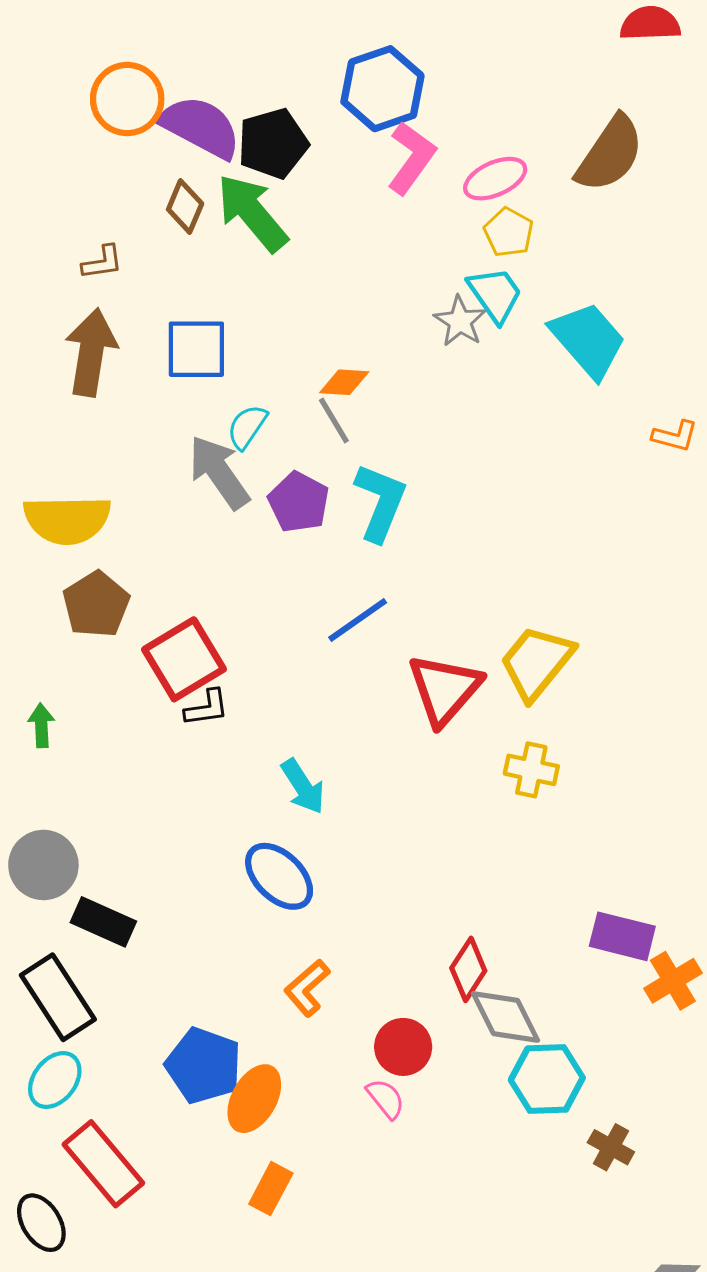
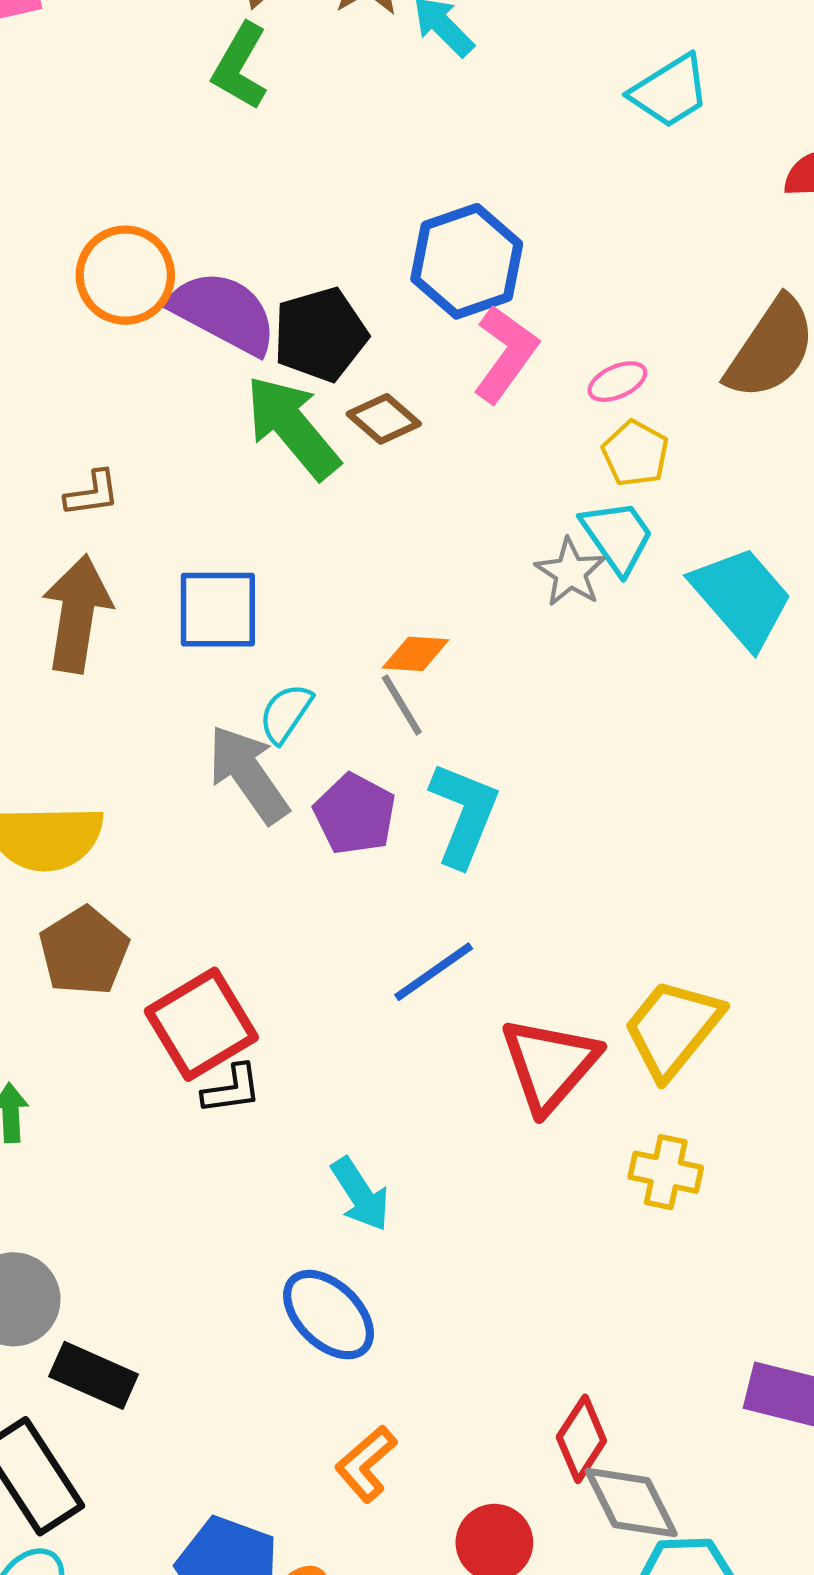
pink ellipse: (495, 179) -> (617, 382), size x0.7
brown diamond: (185, 207) -> (384, 419), moved, turned -72

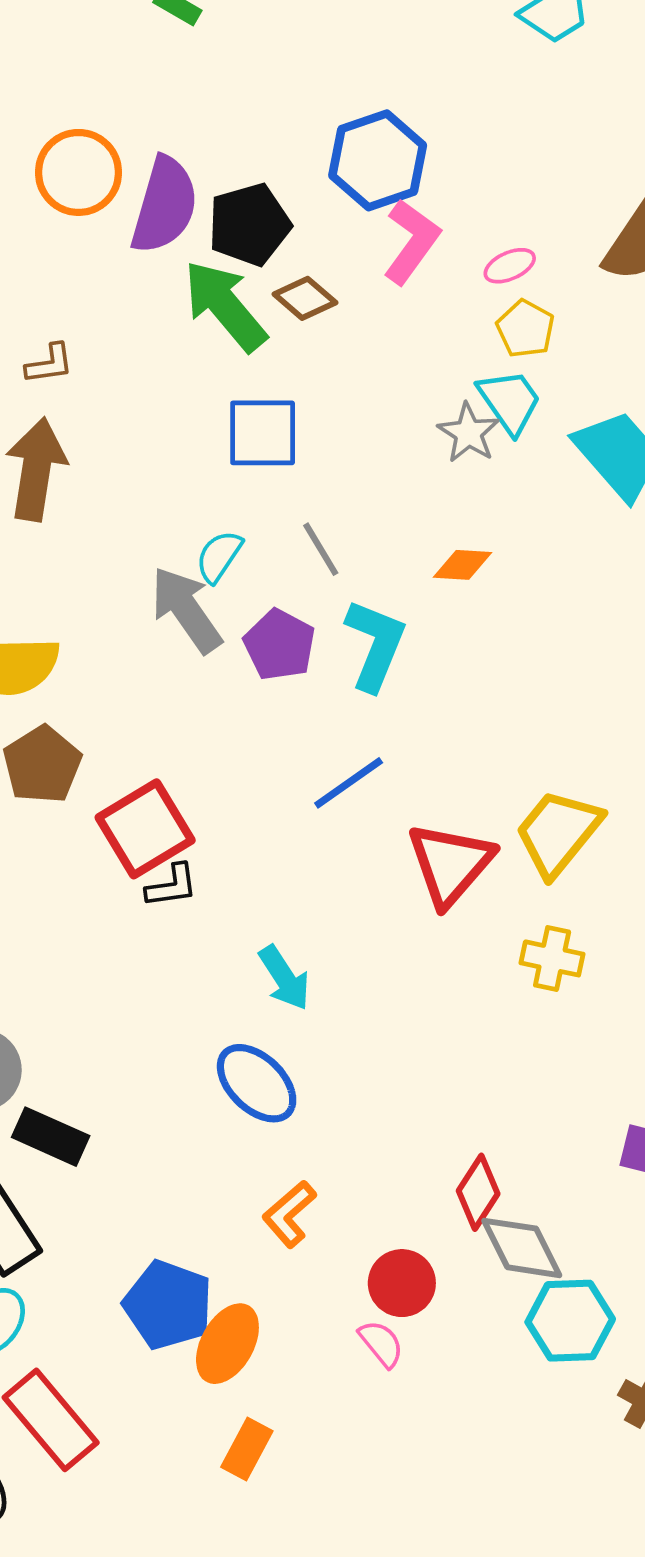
purple semicircle: (223, 312) -> (164, 205), turned 78
blue square: (218, 610) -> (263, 433), moved
orange diamond: (416, 654) -> (462, 565), moved

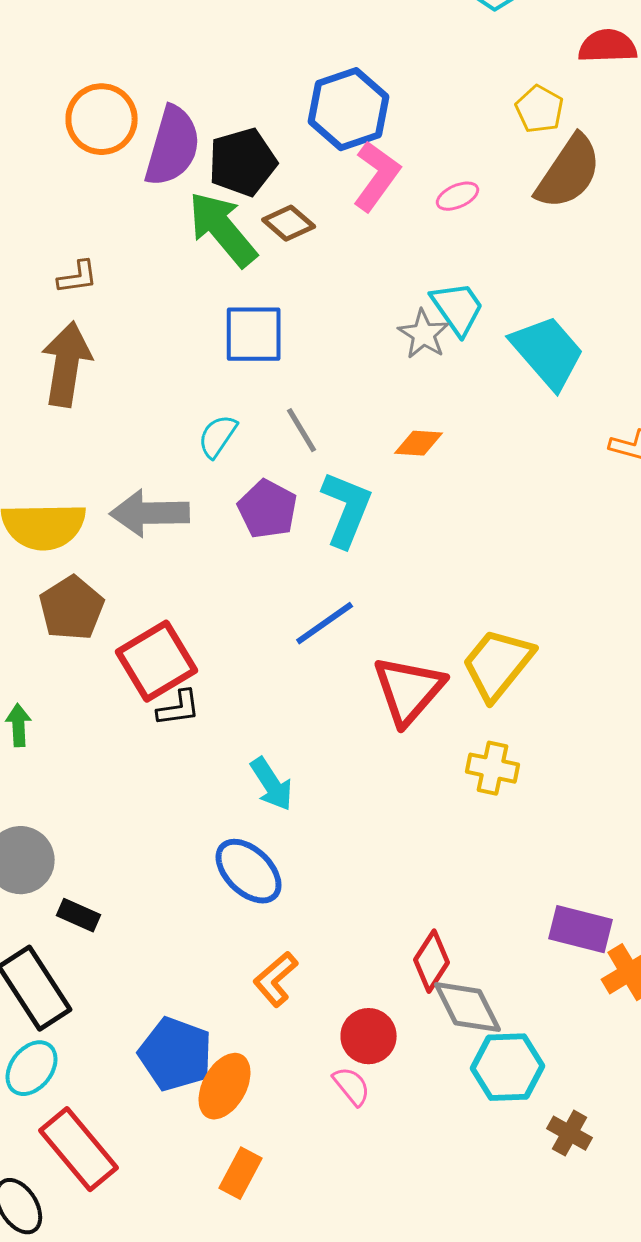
yellow pentagon: (525, 329) -> (540, 109), moved
gray arrow: (186, 610) -> (150, 513), moved, turned -56
black rectangle: (51, 1137) -> (79, 915), size x0.7

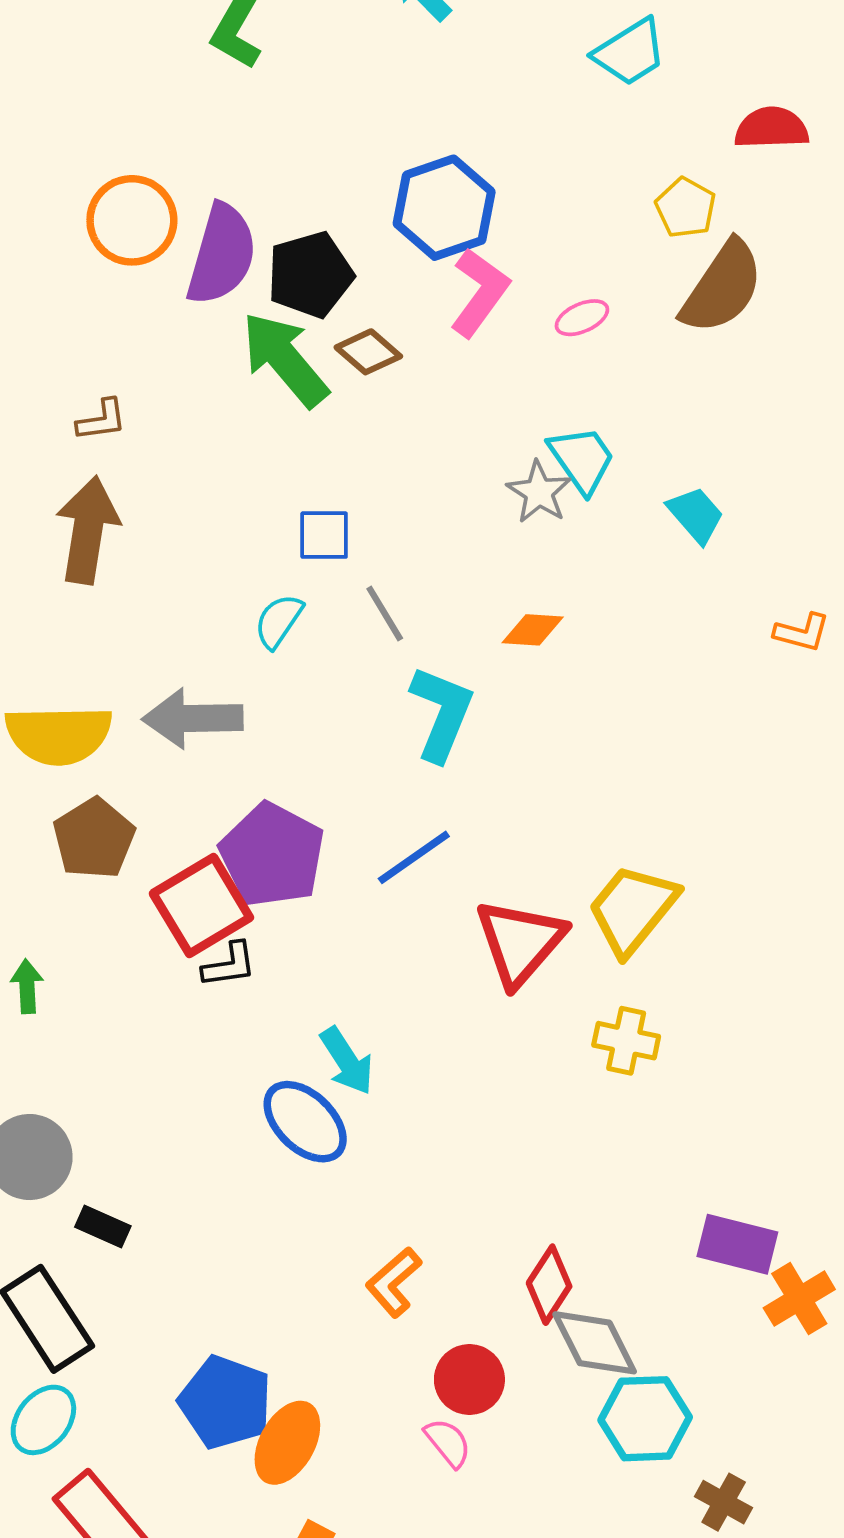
blue square: (254, 334) -> (324, 535), moved, size x0.7
cyan trapezoid: (548, 352) -> (696, 515), size x0.6
purple pentagon: (268, 509) -> (272, 855), moved, size x1.4
blue ellipse: (249, 871) -> (305, 1122), moved
orange L-shape: (276, 979) -> (394, 1282), moved

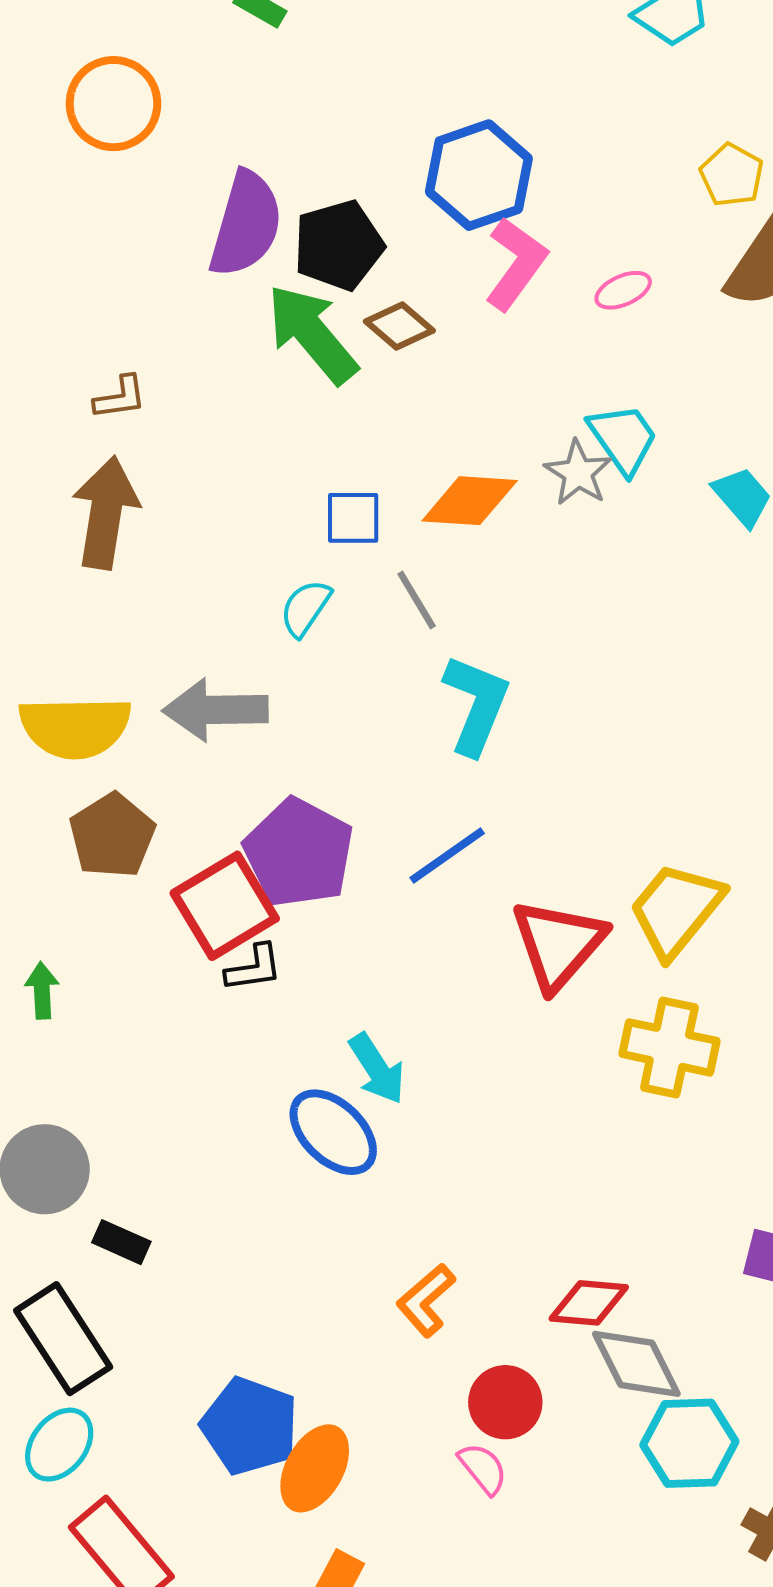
orange circle: (132, 220) -> (113, 104), moved
orange diamond: (533, 630) -> (470, 501), moved, size x1.5
yellow cross: (626, 1041) -> (669, 1047), size x1.4
red diamond: (549, 1285) -> (589, 1303), turned 62

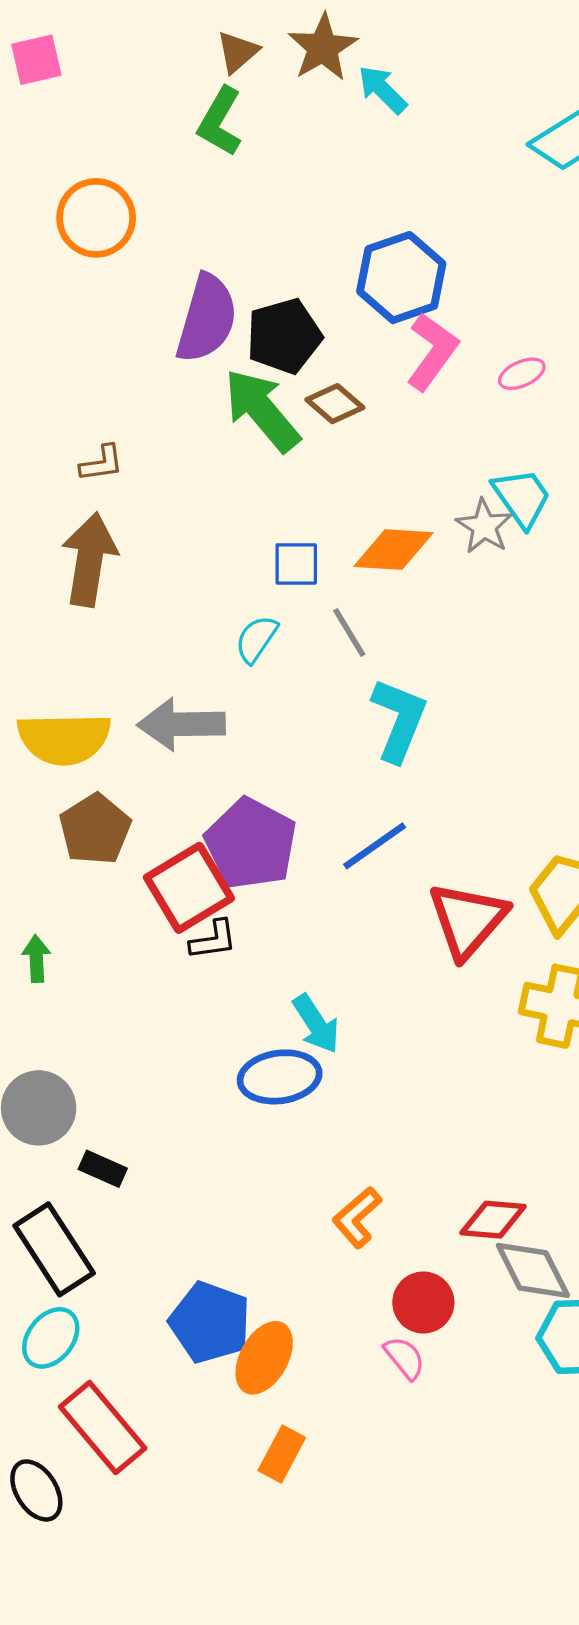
blue ellipse: (333, 1132) -> (280, 1077), turned -52

